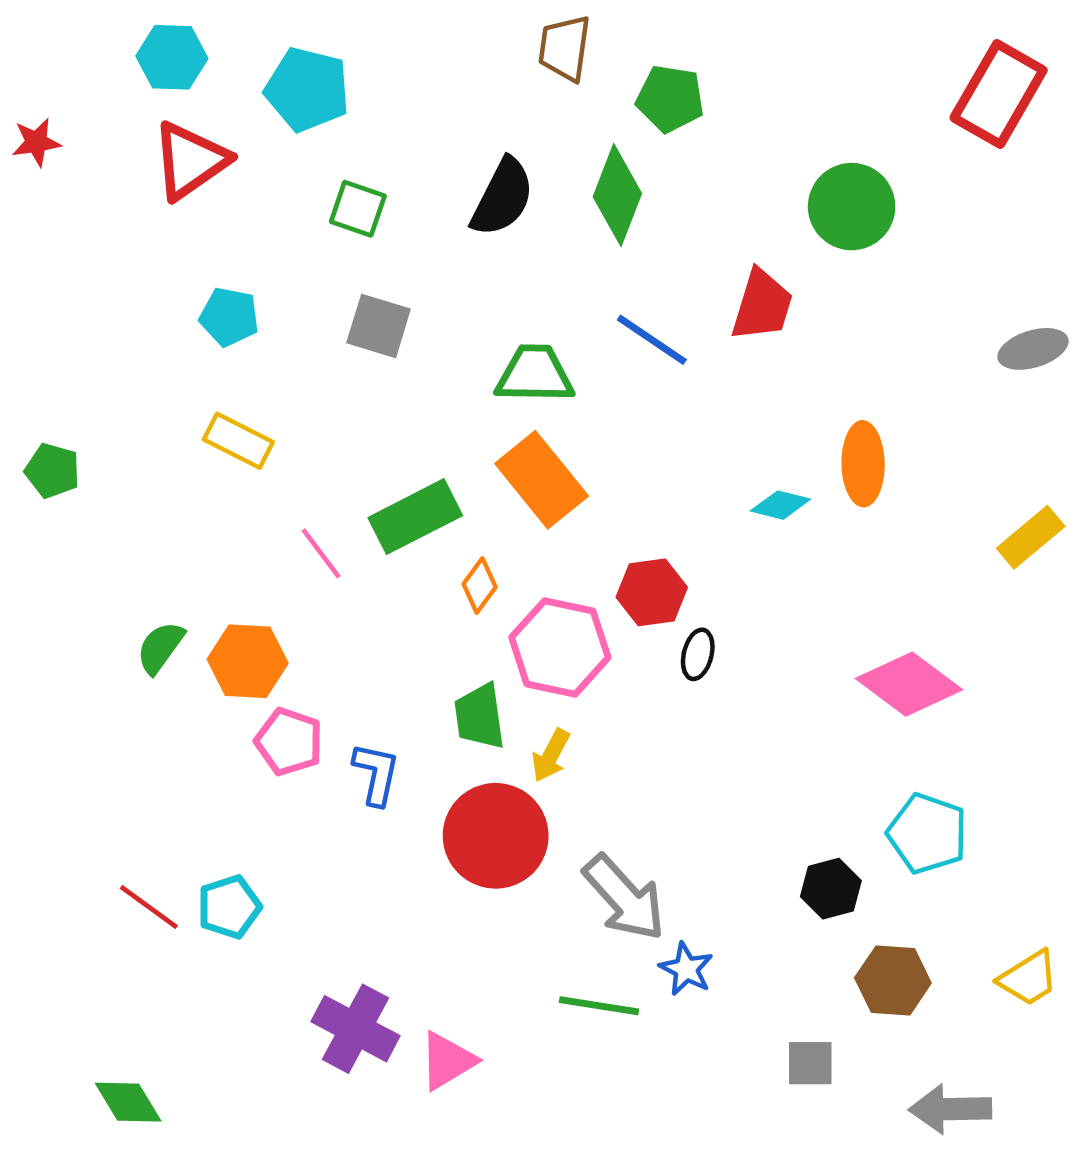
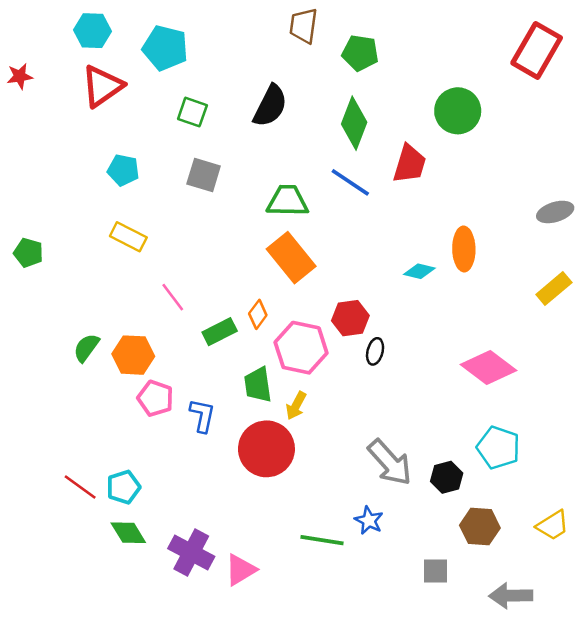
green diamond: (617, 195) -> (354, 123), moved
gray ellipse: (1033, 349) -> (555, 212), moved
green rectangle: (415, 517) -> (220, 332), moved, size x0.7
gray arrow: (624, 898) -> (390, 462), moved
green diamond: (128, 1102) -> (128, 533), moved

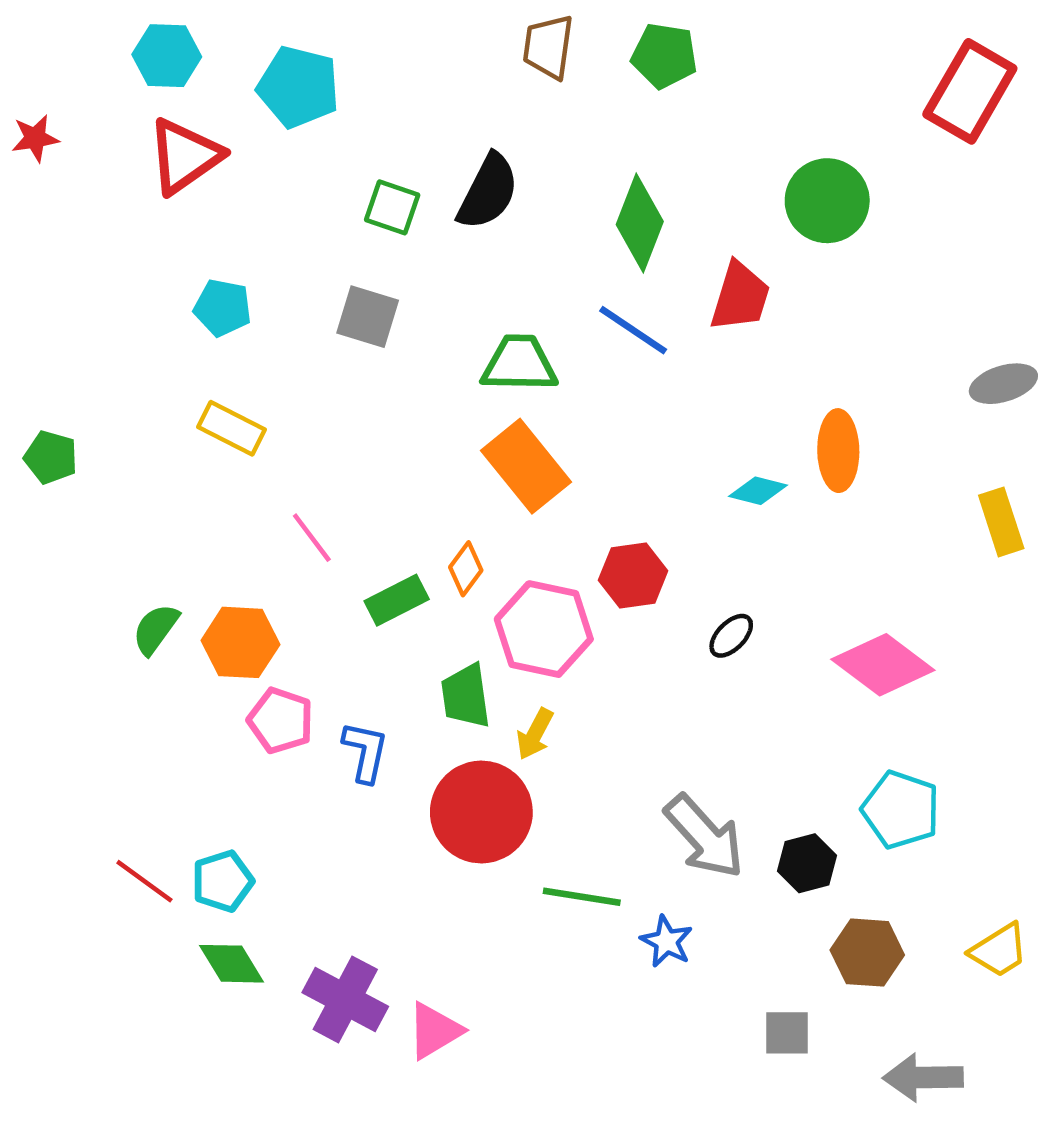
green pentagon: (360, 53) -> (664, 56), moved
green square: (192, 112) -> (392, 207), moved
yellow rectangle: (554, 288) -> (1001, 522), turned -68
black ellipse: (375, 351) -> (731, 636), moved, turned 30
green line: (322, 540) -> (582, 897), moved

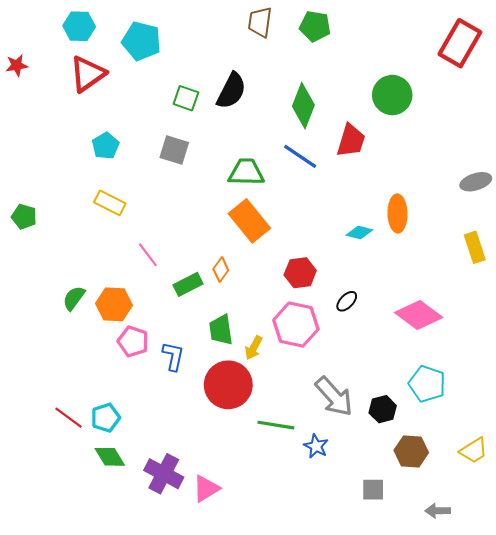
cyan pentagon: (223, 308) -> (106, 146), turned 30
pink hexagon: (544, 629) -> (296, 325), moved
gray arrow: (923, 1077) -> (438, 511), size x0.7

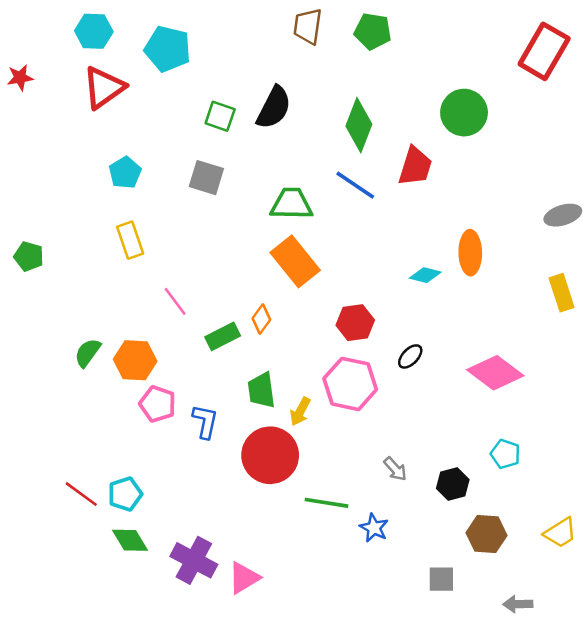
yellow rectangle: (110, 203) -> (130, 240), turned 44
cyan pentagon: (427, 384) -> (505, 454), size x0.7
gray arrow: (334, 396) -> (395, 469), size x0.5

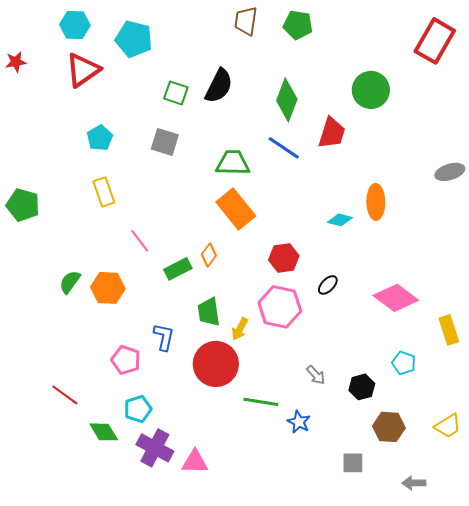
green pentagon: (29, 256) -> (23, 205), size x1.4
yellow rectangle: (562, 293) -> (449, 330), moved
pink pentagon: (158, 404) -> (126, 360), moved
cyan pentagon: (125, 494) -> (138, 409), moved
pink triangle: (244, 578) -> (195, 462), turned 32

